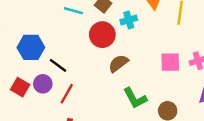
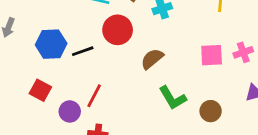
red circle: (102, 35) -> (118, 30), moved
black line: (58, 65) -> (83, 51), moved, turned -54
purple circle: (43, 84) -> (70, 111), moved

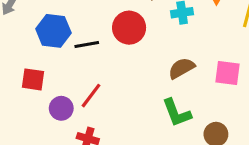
brown semicircle: (152, 59) -> (181, 68), moved
red square: (40, 90) -> (33, 79), turned -30

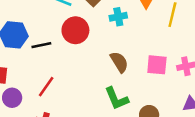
brown semicircle: (181, 68) -> (119, 62), turned 90
purple circle: (61, 108) -> (12, 98), moved

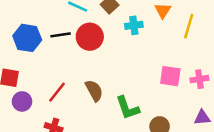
black line: (41, 45) -> (61, 35), moved
brown semicircle: (119, 62) -> (94, 91), moved

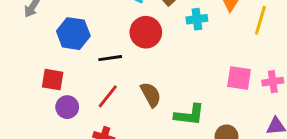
black line: (61, 35) -> (110, 58), moved
green L-shape: (128, 108) -> (189, 115), turned -64

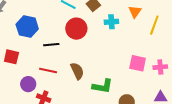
red line: (108, 96) -> (48, 70), turned 60
purple circle: (67, 107) -> (28, 84), moved

